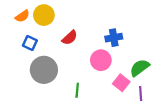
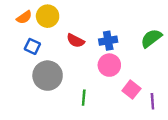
red semicircle: (70, 38) -> (76, 41), turned 70
blue cross: (114, 38) -> (108, 41), moved
green semicircle: (140, 68) -> (151, 38), moved

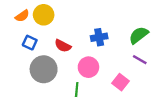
red semicircle: (76, 41) -> (63, 46), moved
pink circle: (109, 65) -> (88, 67), moved
purple line: (152, 101) -> (140, 60), moved, turned -56

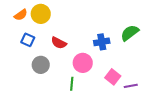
blue cross: (99, 37) -> (102, 42), moved
purple line: (140, 60) -> (131, 86), moved, turned -40
gray circle: (44, 69) -> (41, 65), size x0.7

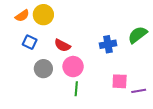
pink circle: (83, 63) -> (73, 67), moved
pink square: (113, 77) -> (120, 81), turned -35

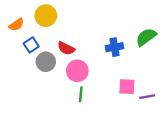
orange semicircle: (22, 16) -> (17, 25), moved
blue square: (30, 42) -> (31, 45), turned 32
gray circle: (43, 69) -> (46, 62), moved

